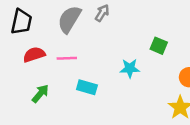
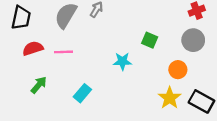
cyan rectangle: (87, 87) -> (82, 93), moved, turned -66

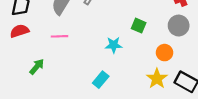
red semicircle: (33, 48) -> (19, 31), moved
cyan rectangle: (82, 93) -> (101, 80), moved

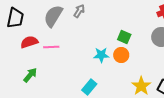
red semicircle: (19, 31) -> (29, 42), moved
orange circle: (165, 53) -> (121, 55), moved

